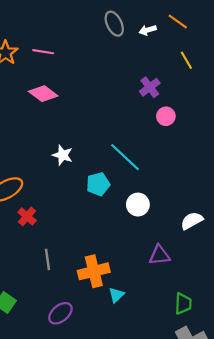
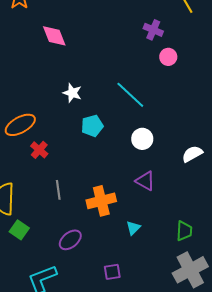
purple cross: (150, 87) -> (153, 30), turned -30
pink diamond: (43, 94) -> (54, 36), turned 32
cyan pentagon: (98, 184) -> (92, 126), moved
purple triangle: (159, 255) -> (145, 181), moved, turned 35
cyan triangle: (116, 295) -> (133, 228), moved

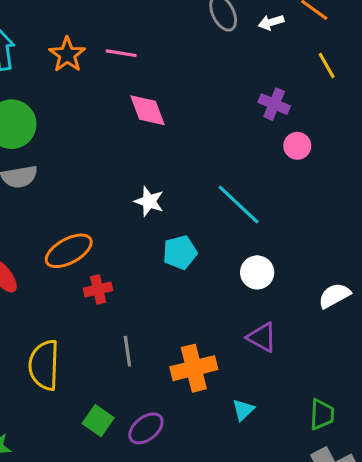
pink diamond: (54, 36) -> (147, 110), moved
red cross: (39, 150) -> (98, 289), turned 36
green square: (19, 230) -> (98, 421), moved

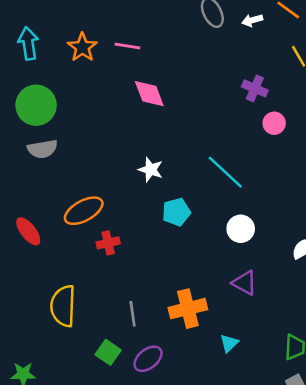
gray line: (127, 351) -> (133, 314), moved

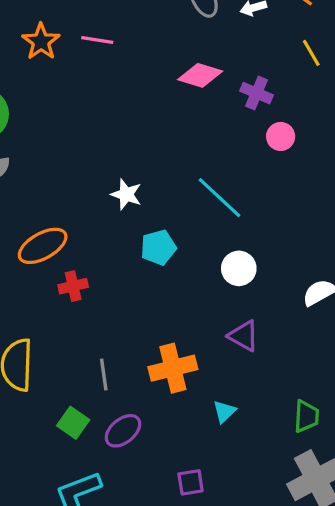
pink diamond: (149, 94) -> (200, 75), moved, turned -52

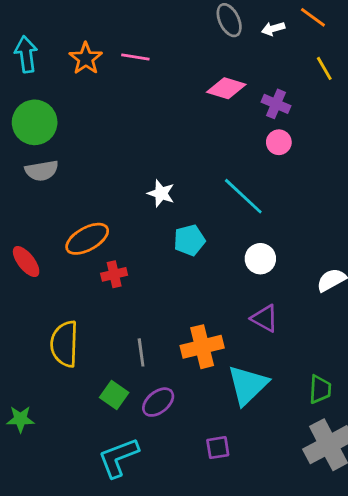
pink circle: (281, 136) -> (279, 142), moved
cyan triangle: (224, 412) -> (248, 385), size x2.0

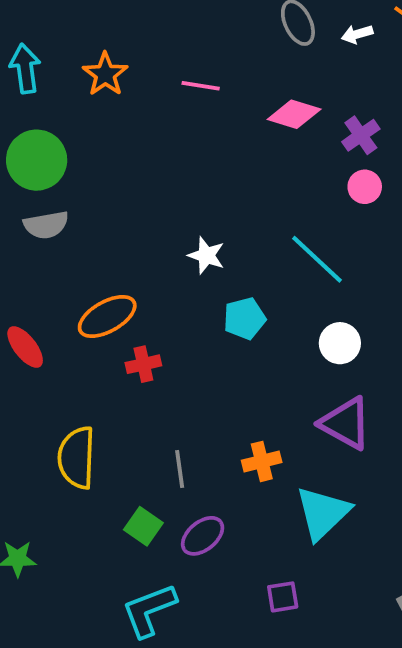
pink line: (135, 57) -> (201, 86), moved
purple cross: (276, 104) -> (361, 135), turned 32
purple triangle: (265, 318) -> (346, 423), size x1.4
orange cross: (202, 347) -> (262, 461), size x0.7

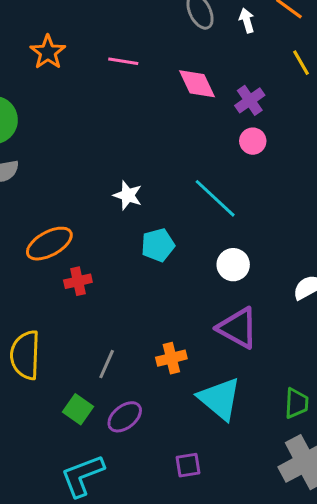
white arrow: (357, 34) -> (247, 21), turned 90
pink diamond: (294, 114) -> (197, 84), turned 48
gray line: (180, 469) -> (107, 364), turned 32
cyan triangle: (323, 513) -> (220, 399), turned -36

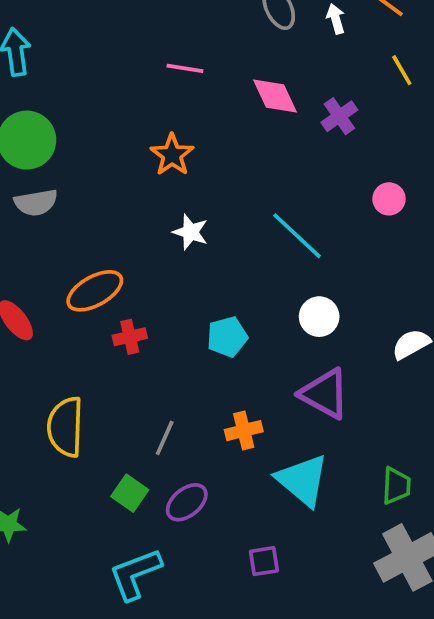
orange star: (48, 52) -> (172, 155), moved
pink circle: (253, 141) -> (389, 199), moved
cyan pentagon: (158, 245) -> (227, 337), moved

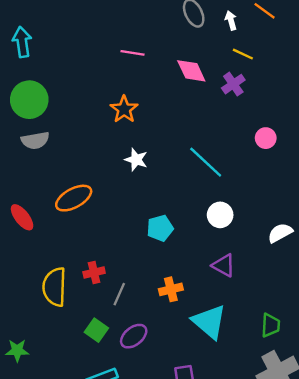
yellow line: (402, 70) -> (243, 54), moved, turned -35
red cross: (130, 337) -> (94, 273), moved
purple triangle: (325, 394) -> (224, 265), size x0.7

